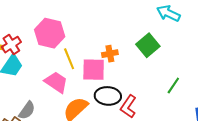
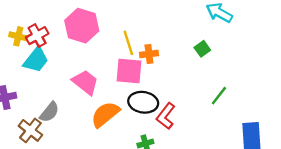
green square: (148, 45) -> (202, 49), moved, size x0.6
yellow line: (69, 59) -> (128, 43), moved

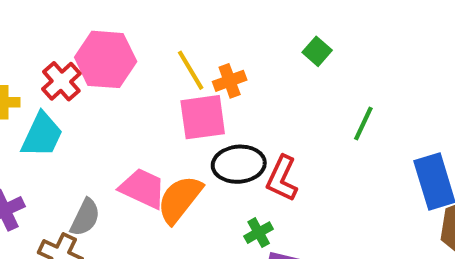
red cross: (37, 36) -> (61, 81), moved
pink trapezoid: (85, 82) -> (143, 188), moved

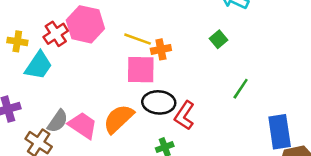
yellow line: (191, 70) -> (138, 39), turned -48
pink trapezoid: (143, 188) -> (83, 125), moved

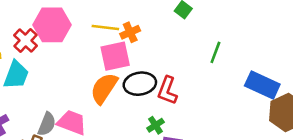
orange semicircle: (119, 119) -> (104, 88), moved
blue rectangle: (280, 132) -> (262, 85), turned -44

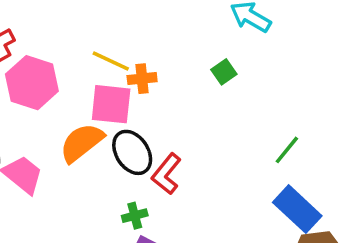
pink hexagon: (52, 25) -> (32, 83), moved
green line: (215, 52) -> (287, 150), moved
black ellipse: (140, 84) -> (132, 152), turned 48

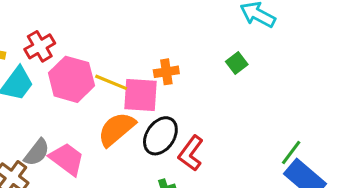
yellow line: (111, 61) -> (111, 82), moved
green line: (287, 150) -> (291, 152), moved
black ellipse: (132, 152) -> (160, 136), turned 69

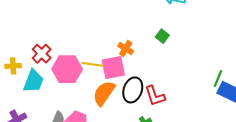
green square: (237, 63) -> (162, 36), moved
orange cross: (166, 72) -> (126, 49), turned -35
red L-shape: (191, 153) -> (155, 96), turned -40

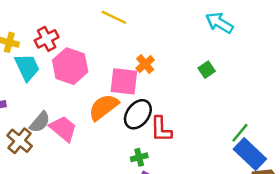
green square: (162, 36) -> (207, 70), moved
yellow line: (93, 64) -> (114, 17), moved
cyan trapezoid: (33, 81) -> (27, 67), turned -65

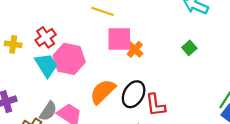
cyan trapezoid: (27, 67) -> (46, 65), moved
pink square: (124, 81) -> (119, 39), moved

